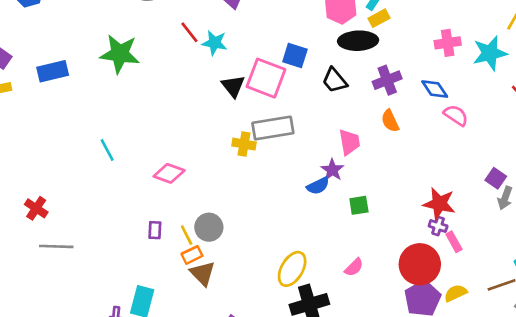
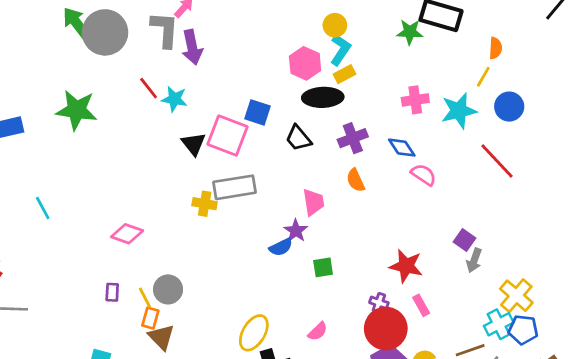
cyan line: (107, 150) -> (43, 208), moved
purple cross: (438, 226) -> (379, 303), moved
orange rectangle: (192, 255) -> (150, 318), turned -48

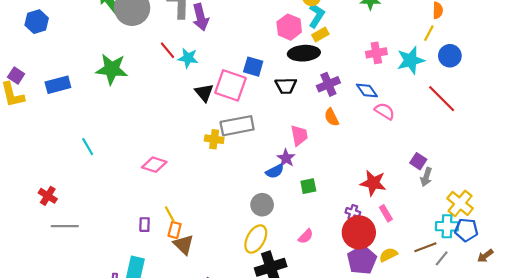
black trapezoid: (298, 138) -> (286, 86), turned -50
gray circle: (168, 289) -> (262, 205), moved
purple rectangle: (112, 292) -> (145, 225), moved
cyan cross: (499, 324) -> (447, 226), turned 30

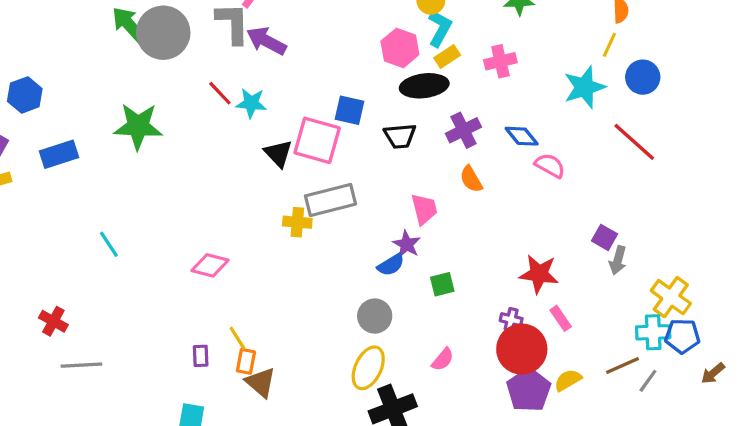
purple arrow: (200, 17) -> (266, 41), turned 135
blue hexagon: (37, 22) -> (25, 95), moved
pink cross: (376, 53) -> (500, 61), moved

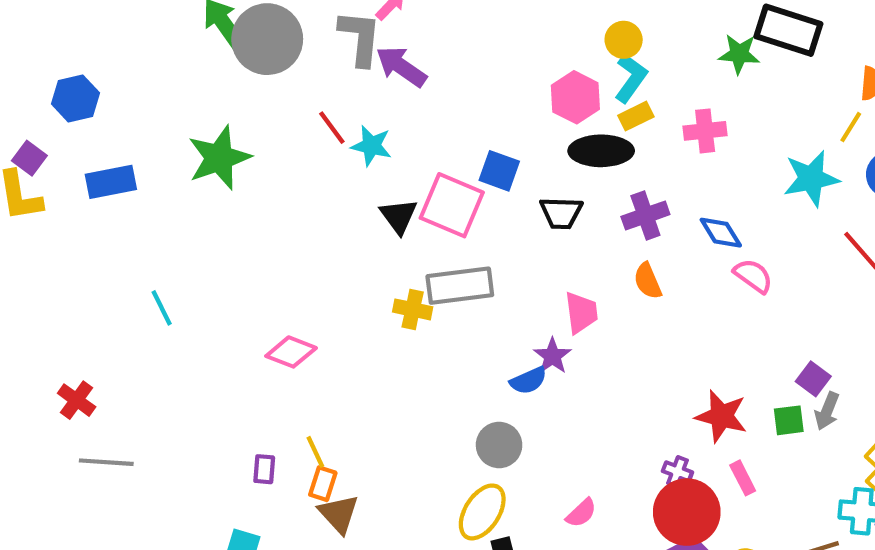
green star: (138, 126) -> (219, 158), turned -30
green square: (442, 284) -> (789, 420), moved

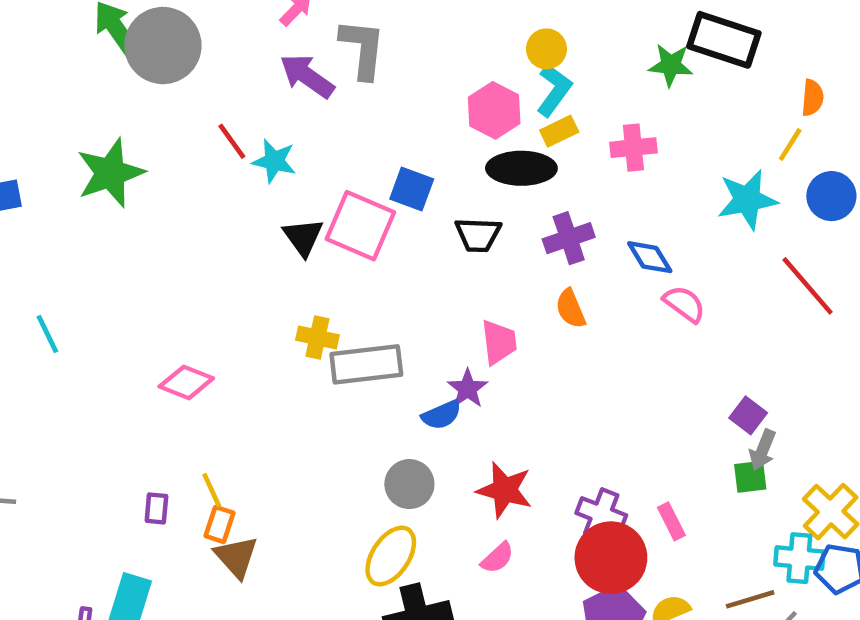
gray L-shape: (360, 38) -> (363, 49), moved
gray rectangle: (460, 286) -> (366, 364), moved
red star: (721, 416) -> (505, 490), moved
green square: (789, 420) -> (750, 477), moved
purple cross: (677, 472) -> (601, 514), size x1.5

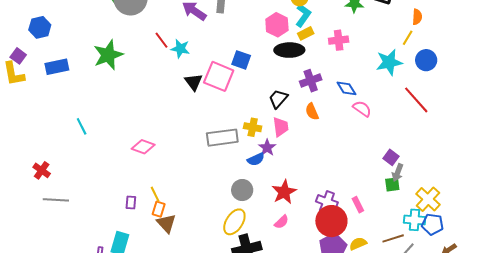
black trapezoid: (478, 235) -> (278, 99), moved, turned 130
yellow cross: (317, 338) -> (253, 127), moved
red star: (505, 490) -> (284, 192), turned 30

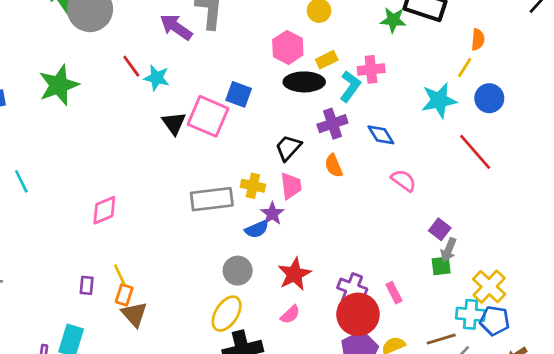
cyan L-shape: (303, 15) -> (350, 86), moved
pink semicircle: (362, 109) -> (404, 180), moved
pink diamond: (143, 147) -> (104, 210), turned -45

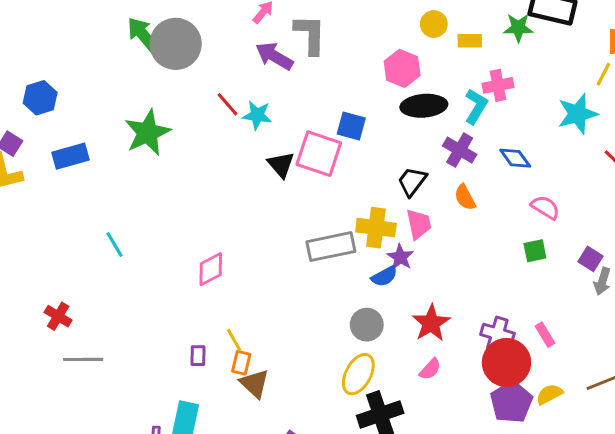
yellow rectangle: (327, 60) -> (470, 41), moved, turned 30
purple cross: (332, 124) -> (460, 150), turned -36
yellow cross: (253, 186) -> (376, 228), size x1.4
green square: (441, 266) -> (535, 251), moved

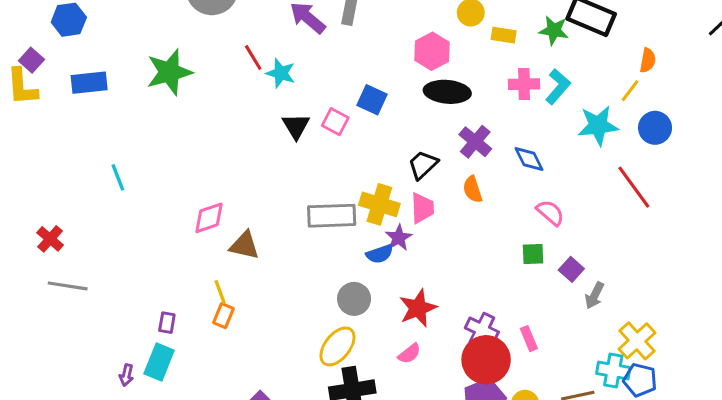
cyan L-shape: (476, 106) -> (558, 87), moved
pink square: (319, 154) -> (335, 122), size x0.6
purple square: (591, 259) -> (571, 269), moved
purple rectangle: (198, 356) -> (167, 323), moved
brown triangle: (254, 384) -> (244, 245), moved, turned -40

